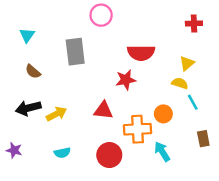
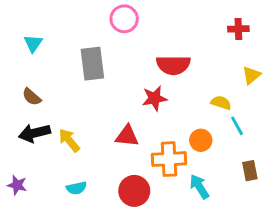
yellow triangle: (187, 63) -> (251, 75), moved
brown semicircle: (33, 72) -> (32, 97), moved
yellow arrow: (56, 114) -> (69, 140), turned -102

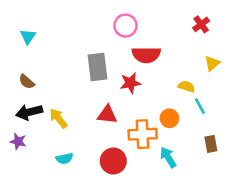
pink circle: (124, 19) -> (125, 26), moved
red cross: (238, 29) -> (201, 24), turned -35
gray rectangle: (92, 64) -> (97, 67), moved
purple star: (17, 185) -> (18, 141), moved

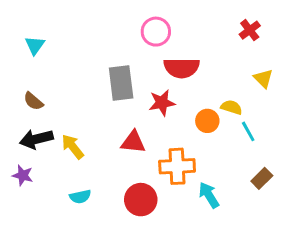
yellow triangle: (212, 63) -> (263, 79), turned -35
orange circle: (169, 118) -> (207, 121), moved
brown rectangle: (211, 144) -> (262, 178), turned 56

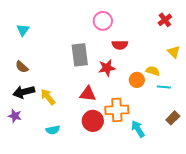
red semicircle: (182, 68) -> (120, 45), size x0.7
cyan line: (248, 131) -> (164, 87), turned -56
red circle: (141, 200) -> (93, 121), moved

